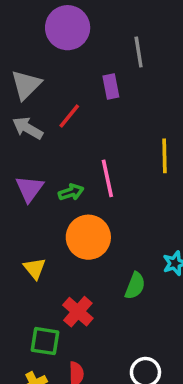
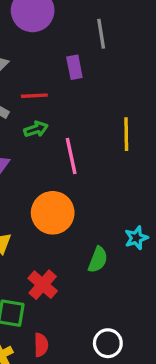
red line: (69, 116) -> (34, 96), turned 48
green arrow: (71, 192) -> (36, 129), moved

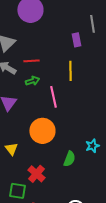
gray line: (101, 34) -> (92, 24), moved
purple rectangle: (74, 67) -> (76, 40), moved
yellow line: (126, 134) -> (70, 71), moved

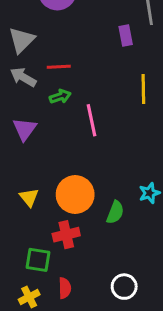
yellow line: (70, 71) -> (143, 89), moved
orange circle: (42, 131) -> (75, 195), moved
red cross: (36, 174) -> (66, 235), turned 36

